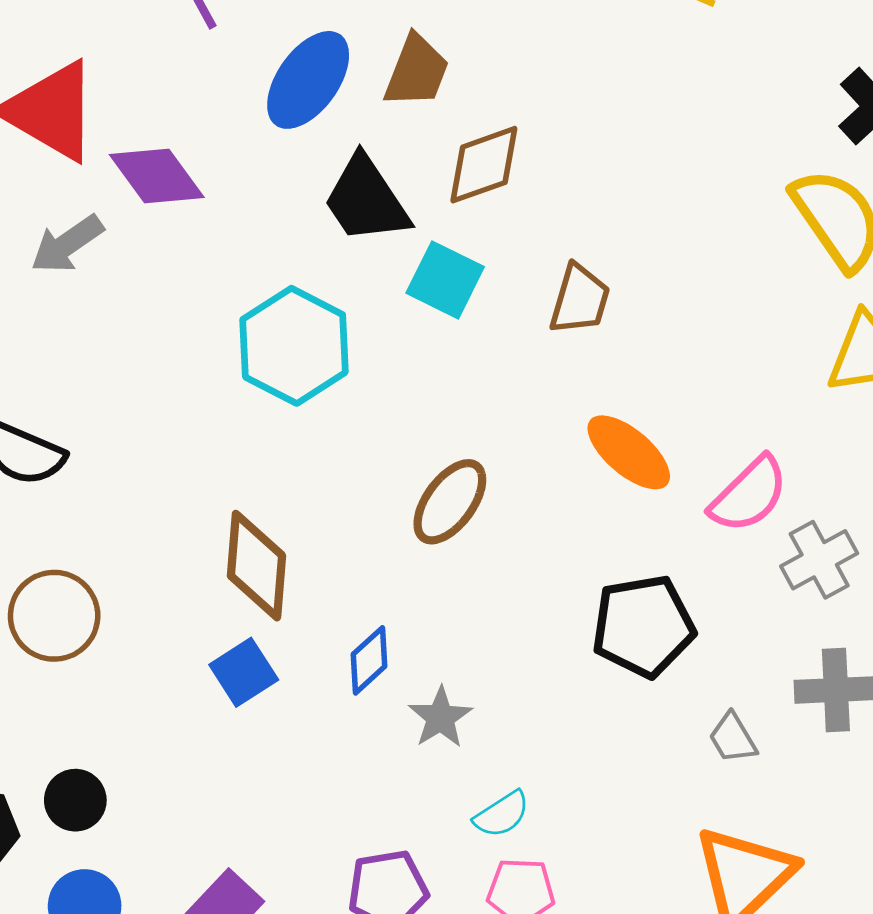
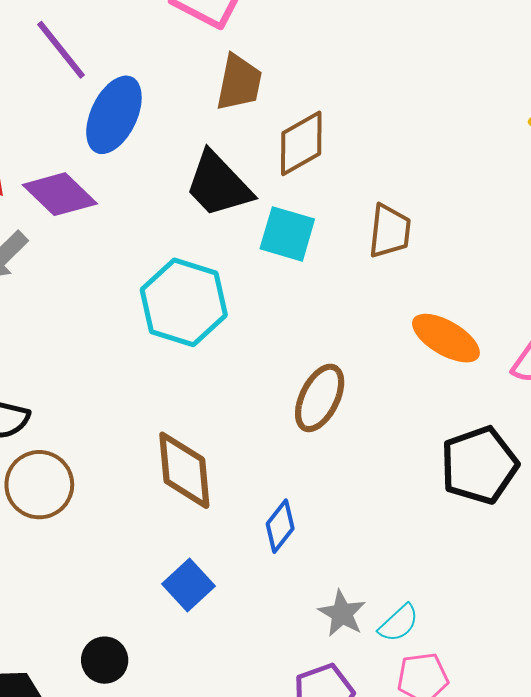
blue ellipse: (308, 80) -> (114, 115), moved
brown circle: (54, 616) -> (39, 485), moved
blue square: (244, 672) -> (189, 585), moved
gray star: (440, 717) -> (342, 613), moved
black circle: (75, 800) -> (105, 660), moved

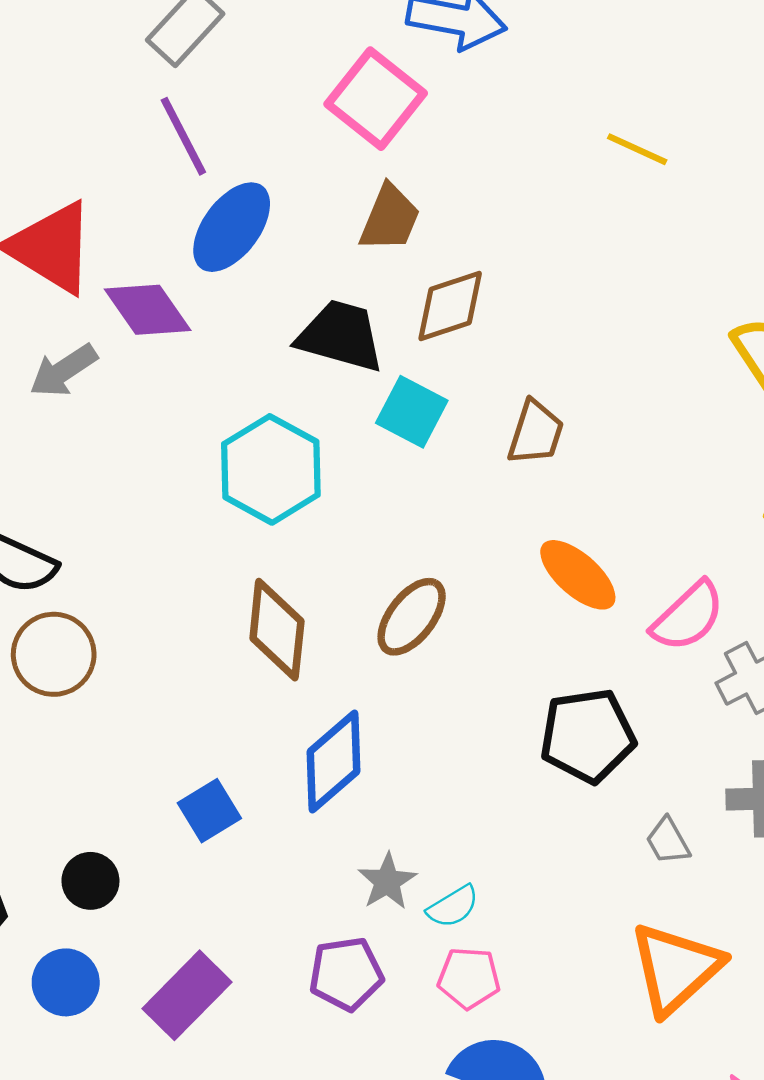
black trapezoid: (218, 185) -> (341, 336), turned 138
brown diamond: (184, 470) -> (277, 630), moved
blue diamond: (280, 526) -> (334, 762), size x1.6

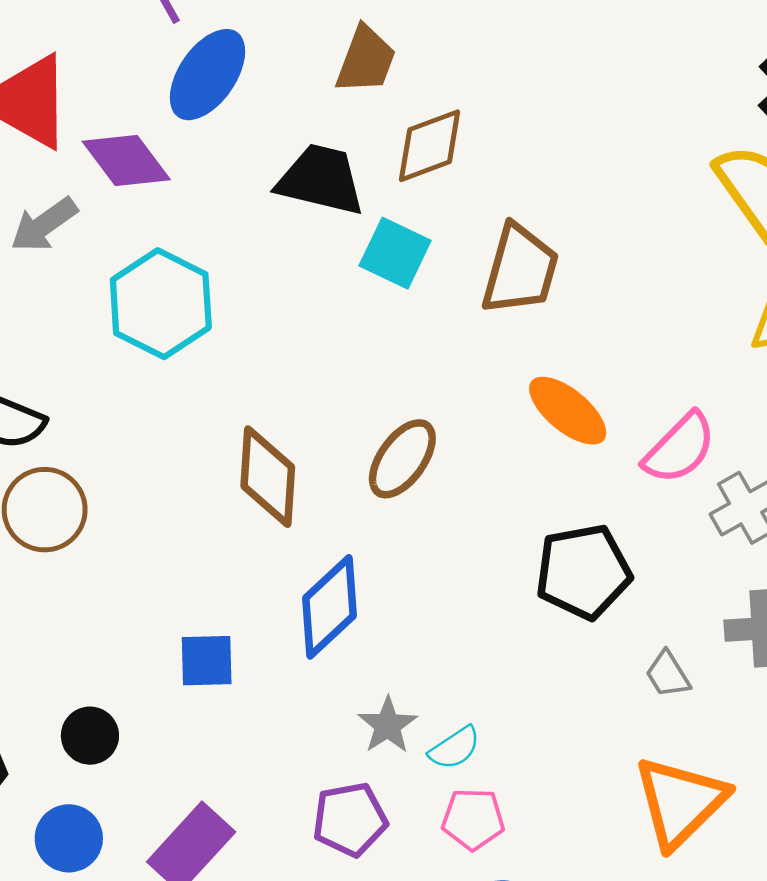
brown trapezoid: (536, 433) -> (520, 270), size x1.4
cyan hexagon: (271, 469) -> (161, 304), moved
blue square: (209, 811) -> (207, 661), turned 32

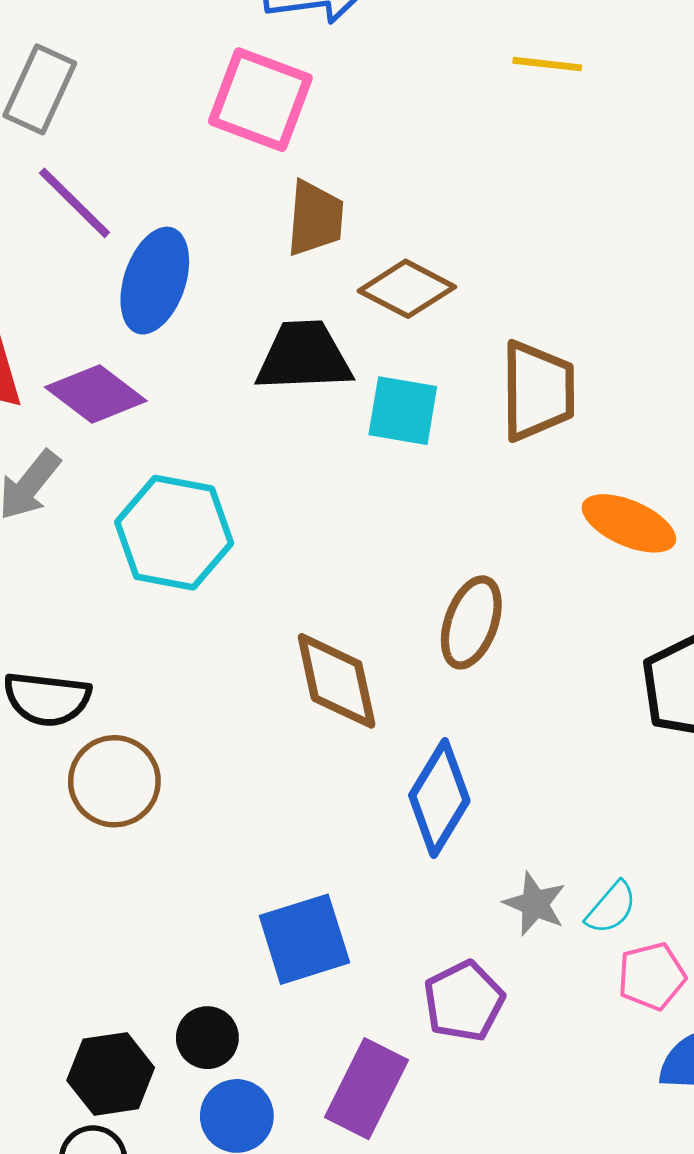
brown diamond: (430, 146) -> (407, 289), turned 64
blue square: (207, 661) -> (304, 939), moved, size x1.4
black circle: (90, 736) -> (207, 1038), moved
purple pentagon: (350, 819) -> (464, 1001), moved

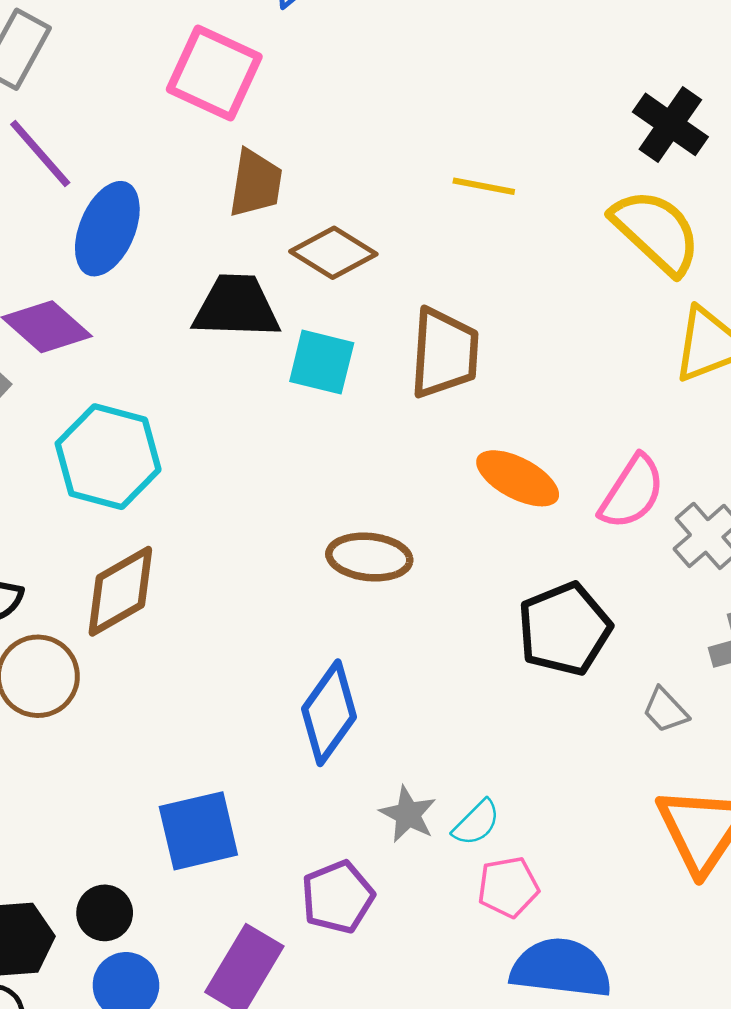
yellow line: (547, 64) -> (484, 186), moved
brown ellipse: (471, 622) -> (369, 557), turned 72
brown diamond: (337, 681) -> (120, 591), moved, turned 68

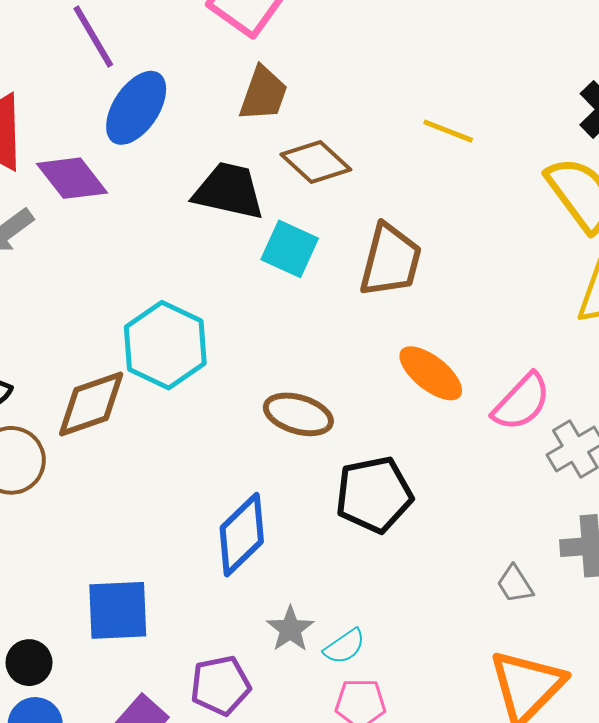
cyan hexagon: (108, 457) -> (165, 345), moved
black pentagon: (564, 629) -> (374, 495), moved

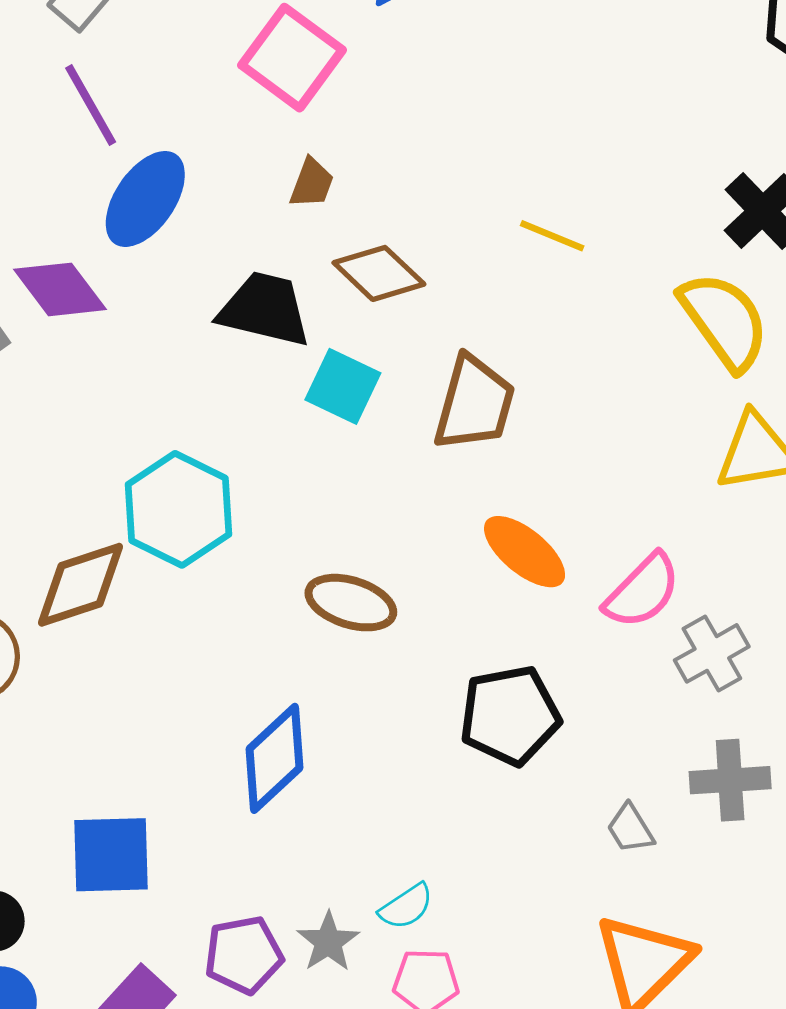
brown trapezoid: (263, 94) -> (312, 183), size x0.7
black pentagon: (374, 495) -> (510, 715), moved
gray star: (290, 629) -> (328, 942), moved

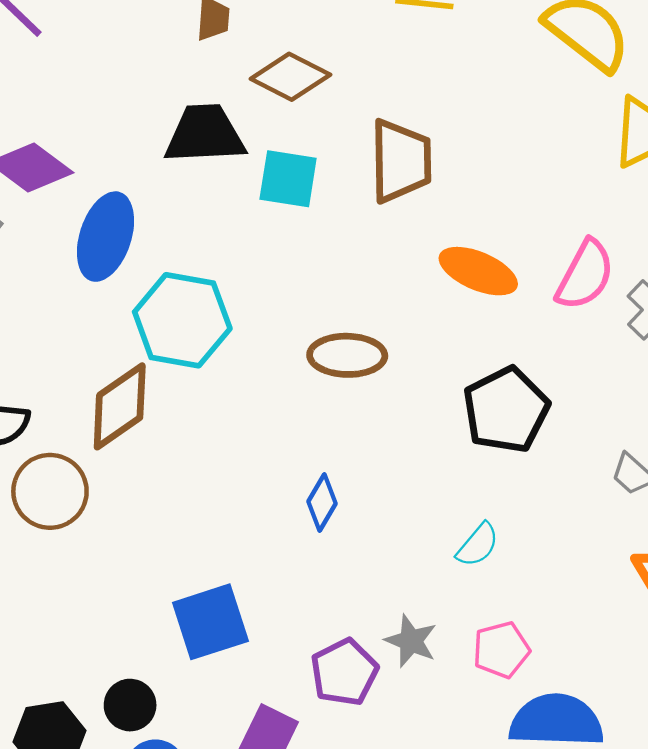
blue ellipse: (145, 199) -> (105, 237), moved
blue diamond: (274, 758) -> (322, 503), size x0.6
cyan semicircle: (406, 907) -> (478, 545), moved

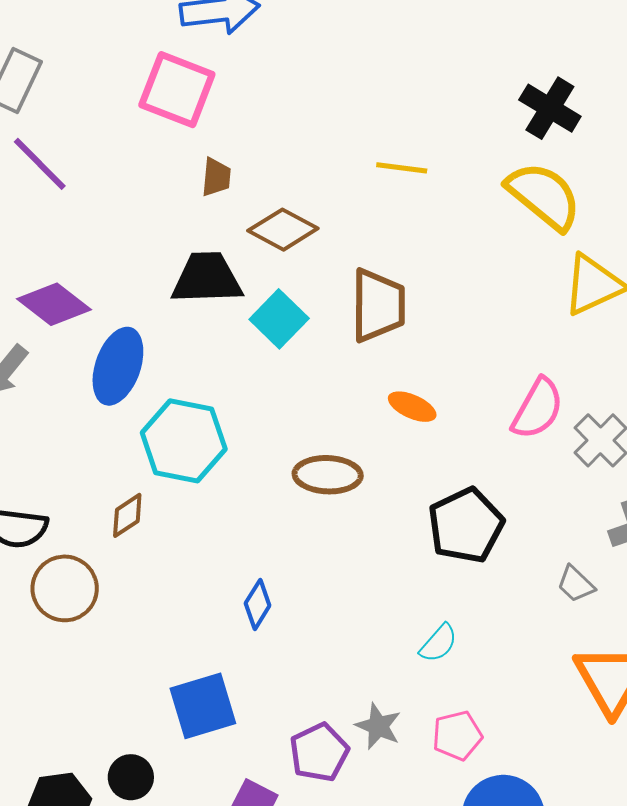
cyan square: (288, 179) -> (279, 319), turned 34
orange ellipse: (478, 271) -> (412, 407), moved, size x0.7
brown diamond: (120, 406) -> (127, 515), size x0.6
blue diamond: (322, 503) -> (258, 604), moved

